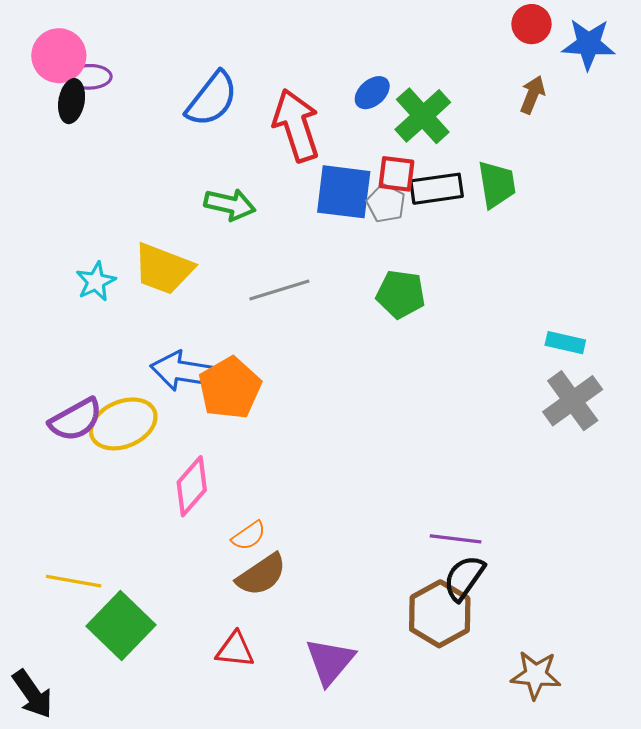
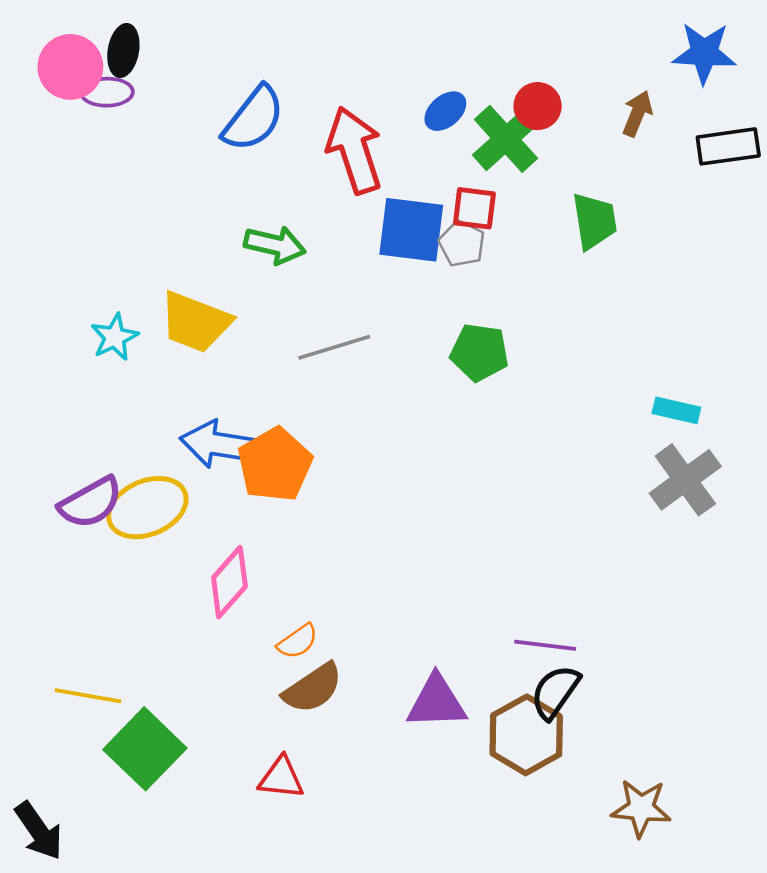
red circle: (532, 24) -> (538, 106), moved
black ellipse: (72, 101) -> (123, 51), moved
black rectangle: (437, 189) -> (728, 146), moved
purple triangle: (330, 661) -> (437, 702), moved, turned 48

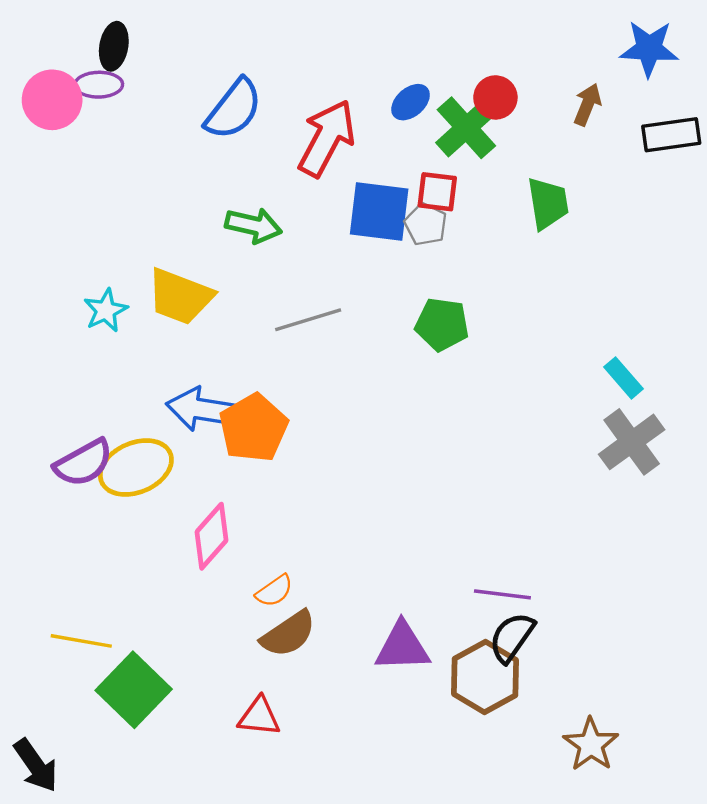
pink circle: (70, 67) -> (52, 100), moved
red arrow: (354, 150) -> (327, 138), turned 46
cyan rectangle: (676, 410) -> (623, 378), turned 36
brown star: (641, 808) -> (591, 744), turned 30

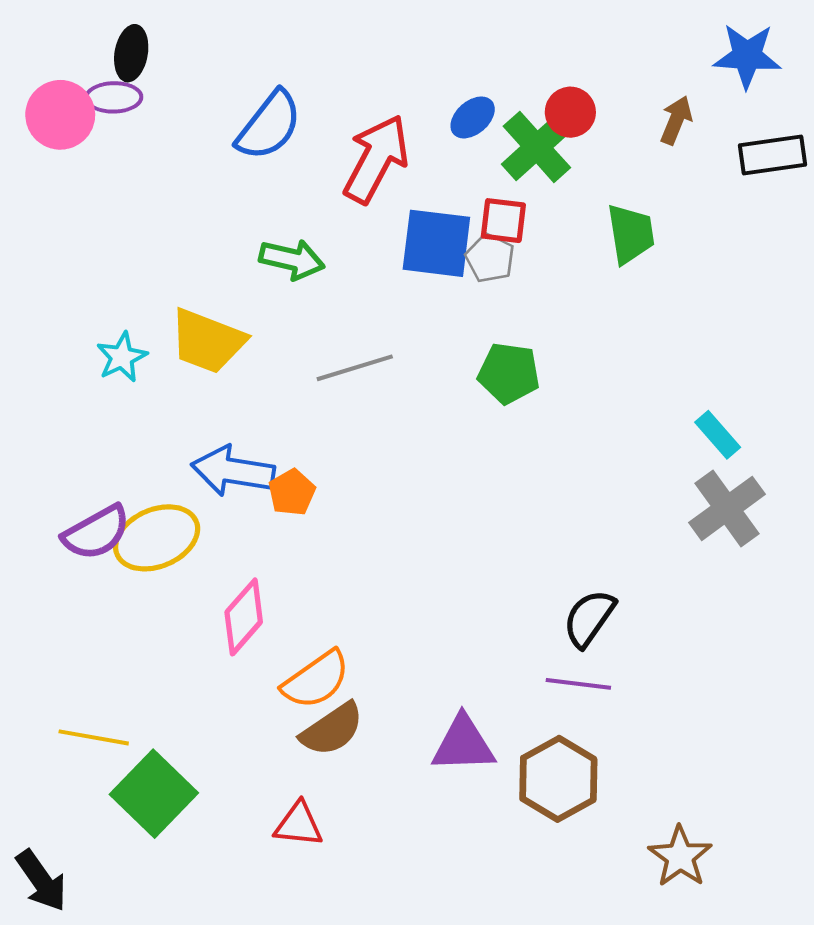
orange pentagon: (253, 428) -> (292, 492), size x0.6
orange semicircle: (274, 591) -> (316, 680), size x1.6
black semicircle: (512, 637) -> (589, 618), moved

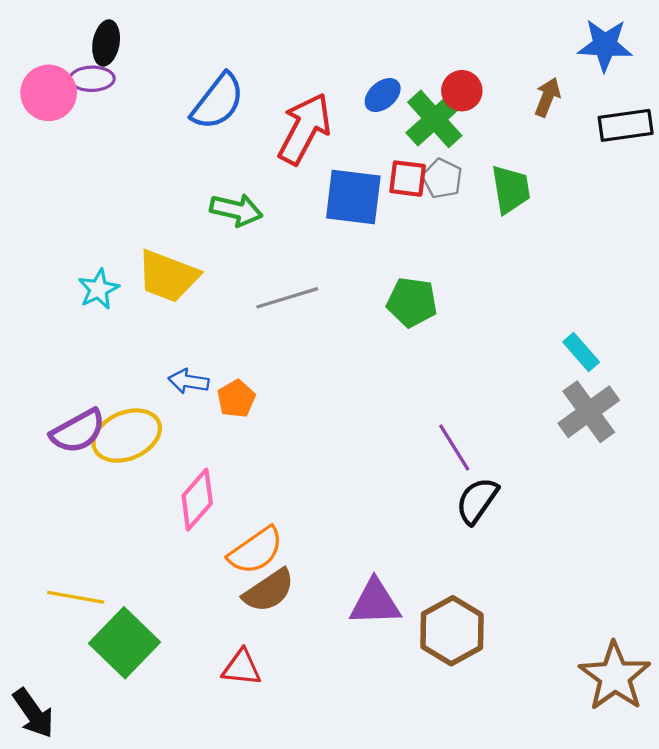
gray pentagon: (490, 258) -> (442, 179), moved
blue arrow: (233, 471) -> (189, 381), size x0.6
purple line: (578, 684) -> (454, 447), moved, turned 51
brown star: (680, 857) -> (615, 676), moved, size x1.4

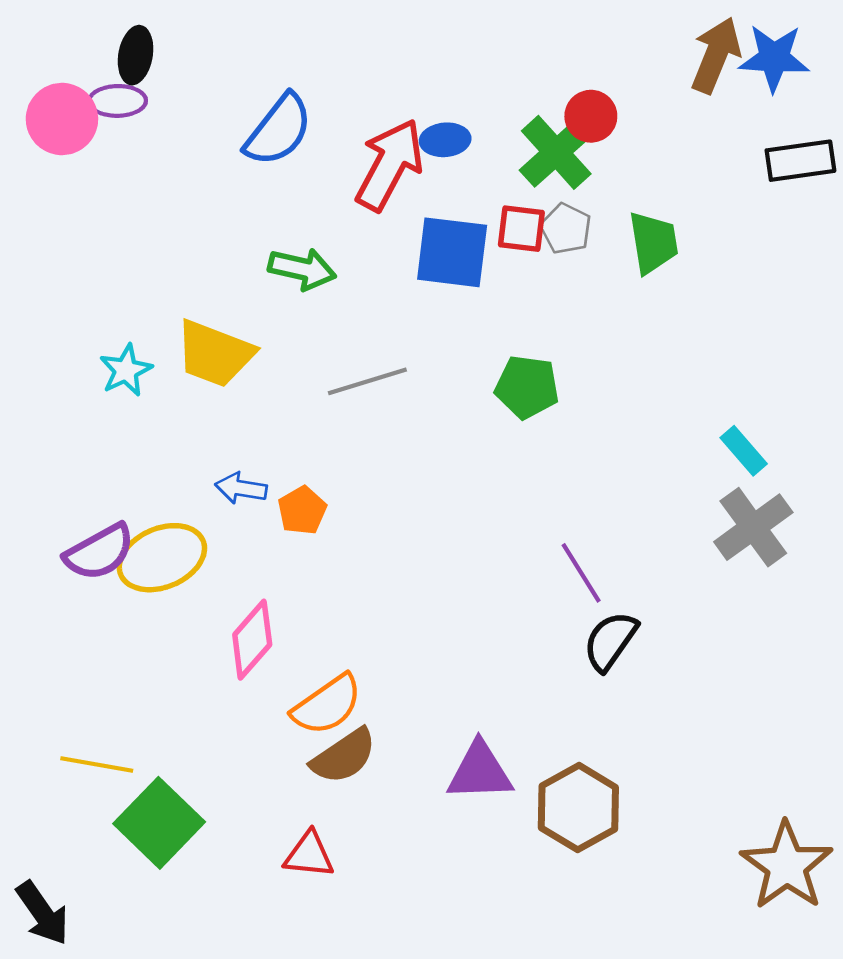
blue ellipse: (383, 95) -> (445, 140), moved, turned 36
brown arrow: (547, 97) -> (716, 55), moved, size x1.5

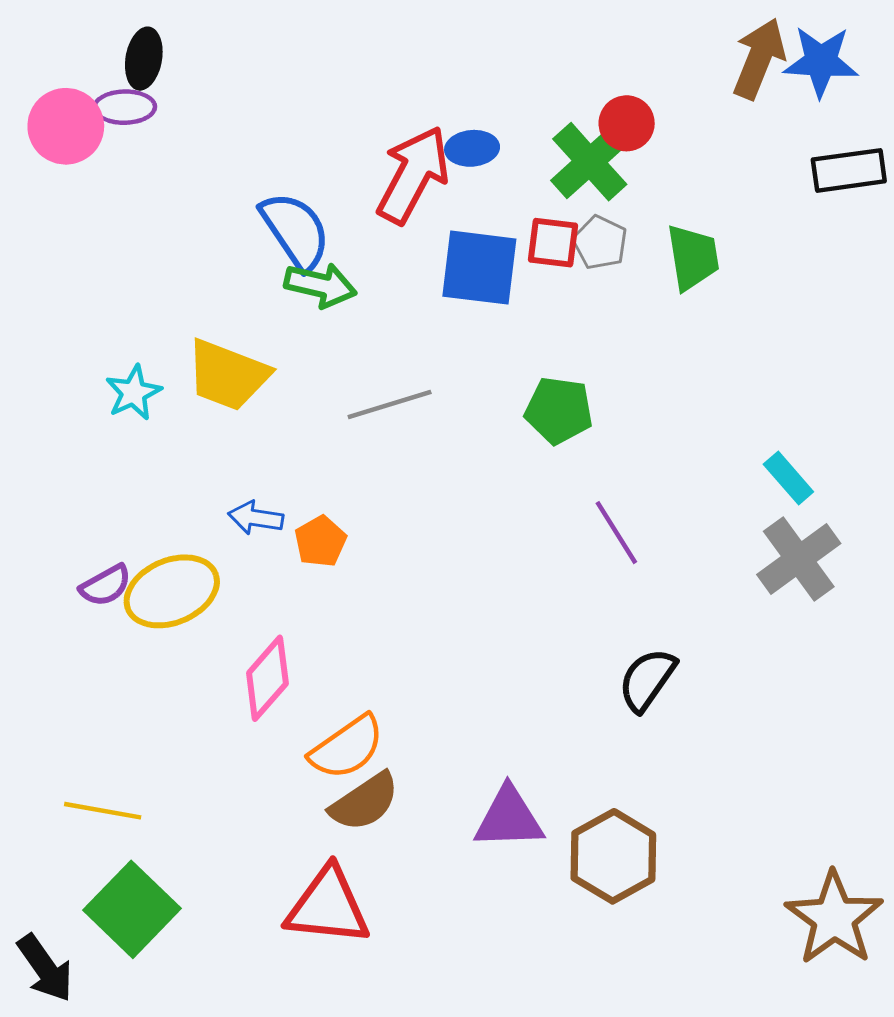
blue semicircle: (279, 130) -> (295, 231), moved, turned -72
purple semicircle: (99, 552) -> (106, 585), size x0.7
purple line: (581, 573) -> (616, 533), moved
green square: (159, 823) -> (132, 909), moved
red triangle: (309, 855) -> (328, 906), size x1.6

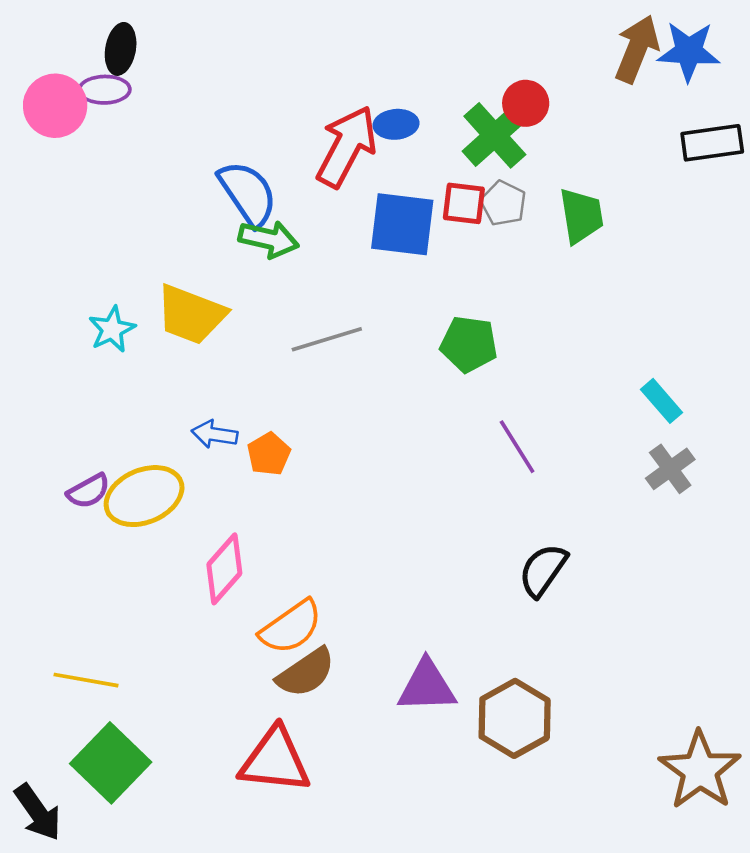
gray cross: (799, 559) -> (670, 469), size x0.7

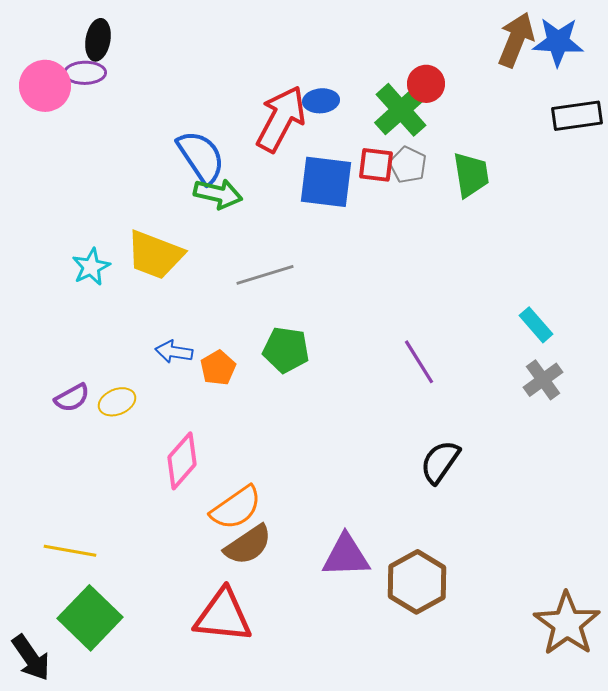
green pentagon: (469, 344) -> (286, 350), moved
yellow ellipse: (144, 496) -> (117, 402), size x0.6

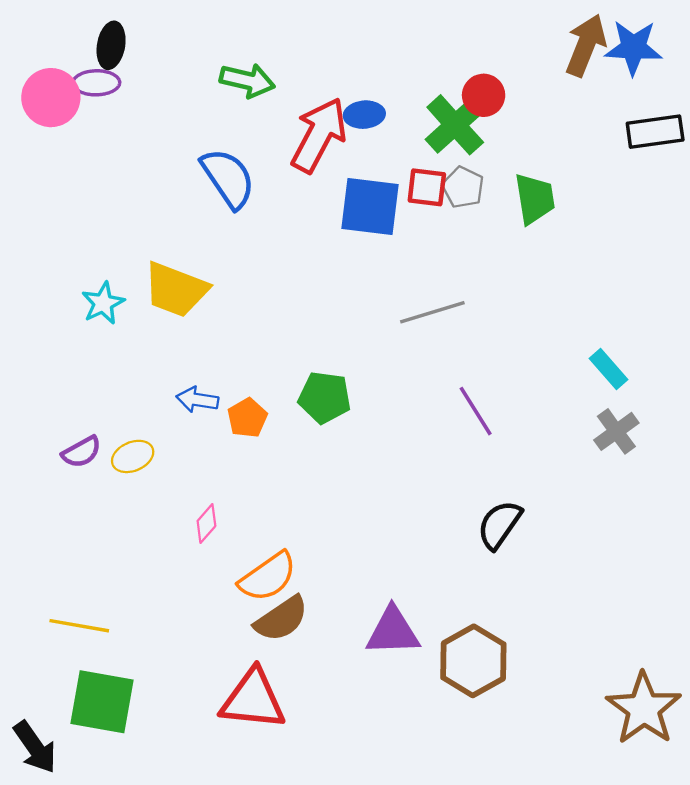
green arrow: (218, 194) -> (247, 81), moved
gray line: (265, 275) -> (432, 312), moved
pink diamond: (182, 461) -> (206, 523), size x0.6
green square: (90, 618) -> (102, 702), turned -34

